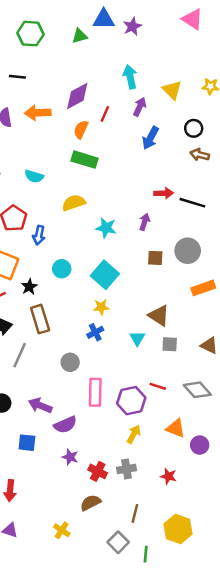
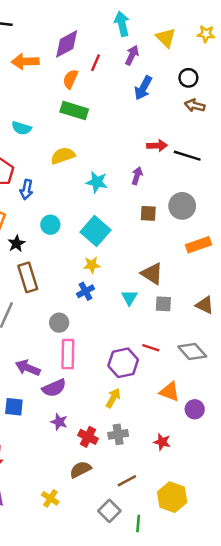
pink rectangle: (95, 392) -> (68, 354), moved
yellow arrow: (134, 434) -> (113, 398), moved
brown line: (135, 513) -> (127, 481), turned 48

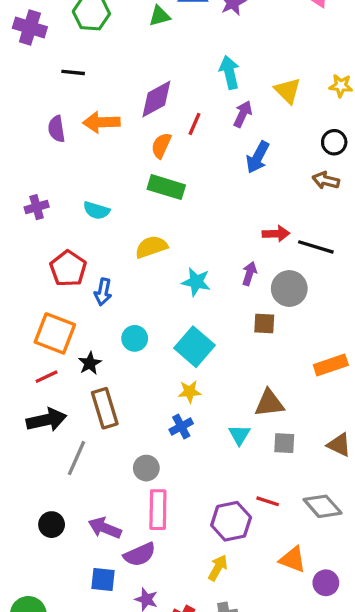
black circle: (188, 78) -> (334, 142), moved
gray circle: (182, 206) -> (289, 289), moved
brown triangle: (152, 274) -> (269, 403), turned -40
blue square: (14, 407) -> (103, 579), moved

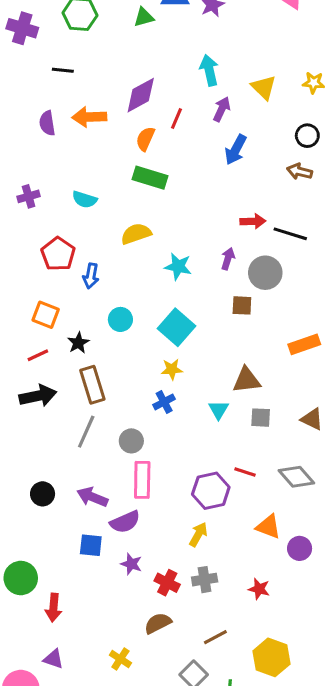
orange square: (55, 333) -> (46, 315), size x0.7
gray line: (76, 458) -> (86, 432), moved

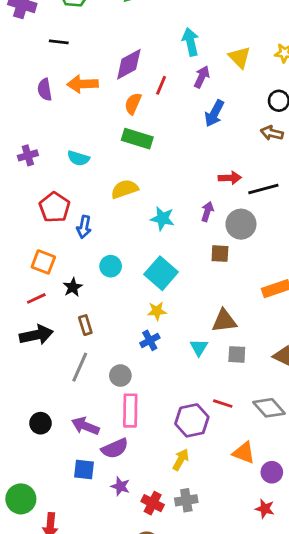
black line: (290, 234) -> (263, 189), turned -32
brown rectangle: (92, 385) -> (85, 325), size x0.6
red star: (259, 589) -> (265, 509), moved

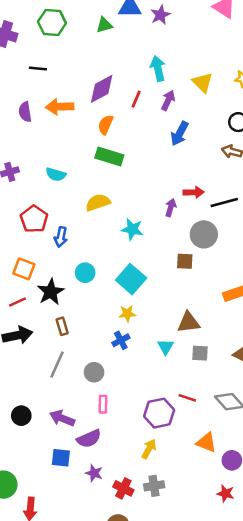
red line: (161, 85) -> (136, 99), moved
purple arrow: (207, 211) -> (171, 208), moved
black star: (73, 287) -> (51, 292), size x1.5
pink rectangle: (130, 411) -> (103, 404), size x0.6

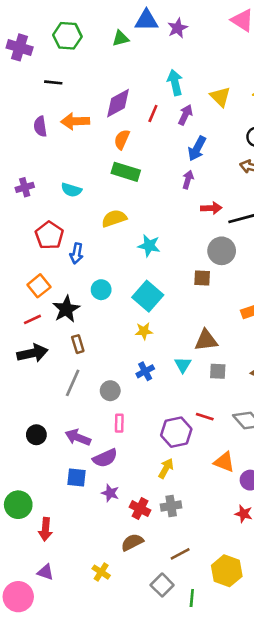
purple arrow: (171, 208) -> (188, 180), moved
orange square: (24, 269) -> (39, 286), turned 30
blue cross: (121, 340) -> (145, 371), moved

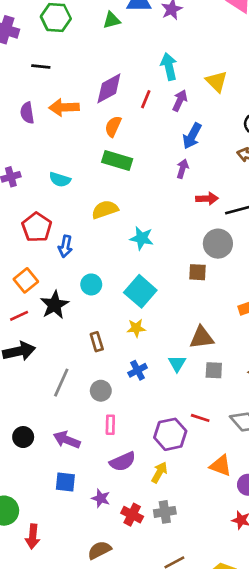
brown rectangle: (78, 344) -> (97, 342), moved
purple semicircle: (105, 458) -> (123, 462), moved
brown semicircle: (132, 542) -> (99, 550), moved

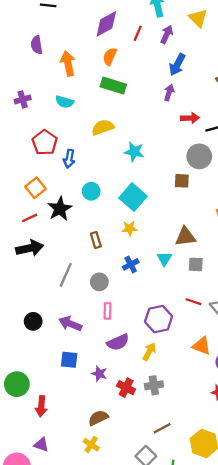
orange arrow: (64, 107) -> (68, 63), moved, turned 80
red line: (200, 418) -> (193, 302), moved

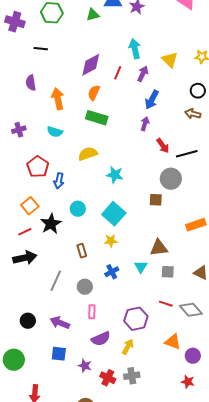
red arrow: (190, 118) -> (163, 146), turned 56
green circle: (17, 384) -> (14, 360), moved

